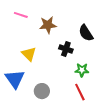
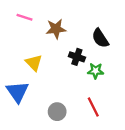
green star: (82, 70) -> (96, 71), moved
gray circle: (42, 91) -> (57, 112), moved

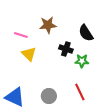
pink line: (24, 17) -> (21, 35), moved
blue triangle: (17, 92) -> (15, 97), moved, turned -30

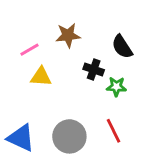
pink line: (21, 35) -> (30, 50), turned -48
yellow triangle: (29, 54) -> (41, 77), turned -42
gray circle: (49, 96) -> (69, 136), size x1.5

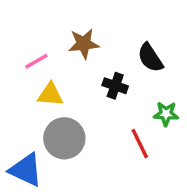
green star: (116, 87) -> (166, 114), moved
red line: (114, 131) -> (140, 144), moved
gray circle: (69, 136) -> (64, 138), moved

